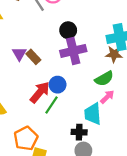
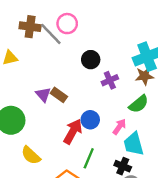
purple cross: (73, 51) -> (110, 80), moved, size x0.6
pink arrow: (107, 97) -> (119, 127), moved
green line: (51, 105) -> (89, 158), moved
black cross: (79, 132) -> (123, 166), turned 32

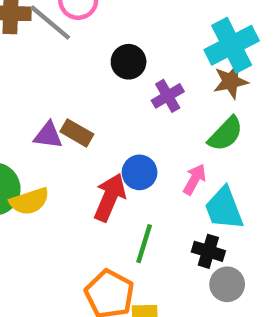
purple triangle: (43, 95) -> (48, 135), turned -35
yellow semicircle: (31, 155) -> (29, 201), moved, turned -55

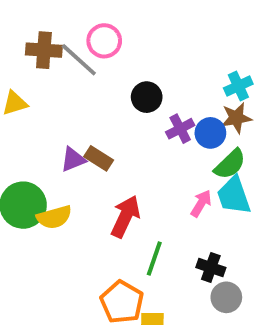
cyan cross: (232, 45) -> (238, 86), size x0.6
purple triangle: (48, 135) -> (73, 159), turned -32
blue circle: (140, 172) -> (210, 133), moved
cyan trapezoid: (224, 208) -> (234, 195), moved

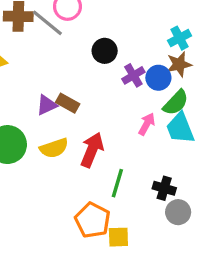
pink arrow: (201, 203) -> (147, 124), moved
yellow semicircle: (54, 217) -> (54, 148), moved

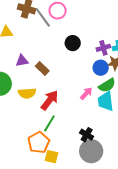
purple cross: (133, 75) -> (103, 48), moved
purple triangle: (47, 105) -> (22, 61), moved
green line: (117, 183) -> (49, 123), moved
gray circle: (178, 212) -> (91, 151), size x1.5

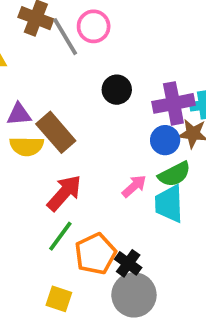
purple cross: (103, 48) -> (173, 103), size x1.5
brown rectangle: (42, 68) -> (56, 132), size x1.5
yellow semicircle: (27, 93) -> (27, 146), moved
orange pentagon: (39, 142) -> (95, 254), moved

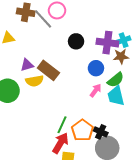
purple cross: (173, 103) -> (107, 43), turned 30
blue circle: (165, 140) -> (96, 68), moved
red arrow: (64, 193) -> (60, 143), moved

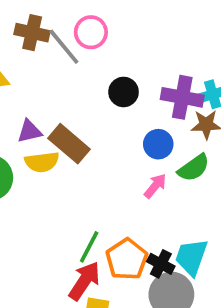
cyan trapezoid: (116, 96) -> (191, 257), moved, turned 30

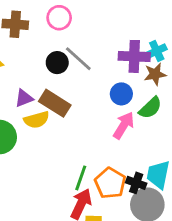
gray line: (64, 47) -> (78, 59), moved
black circle: (124, 92) -> (57, 63), moved
pink arrow: (155, 186) -> (124, 125), size x1.4

